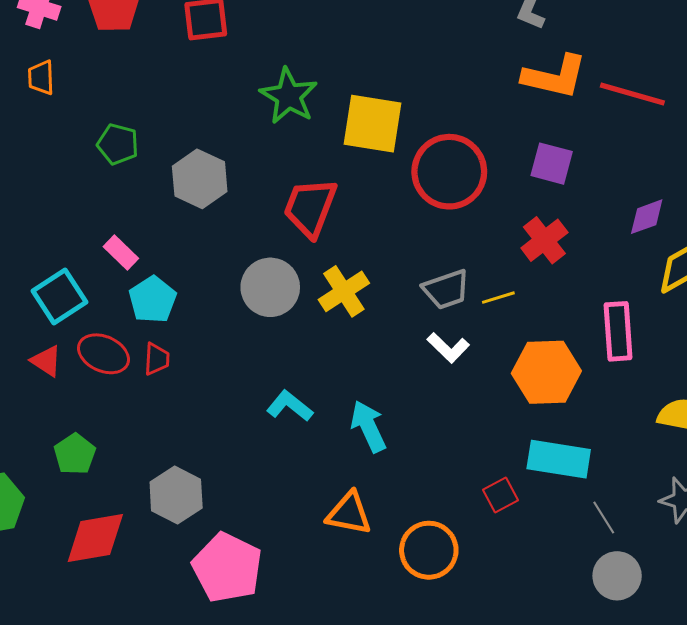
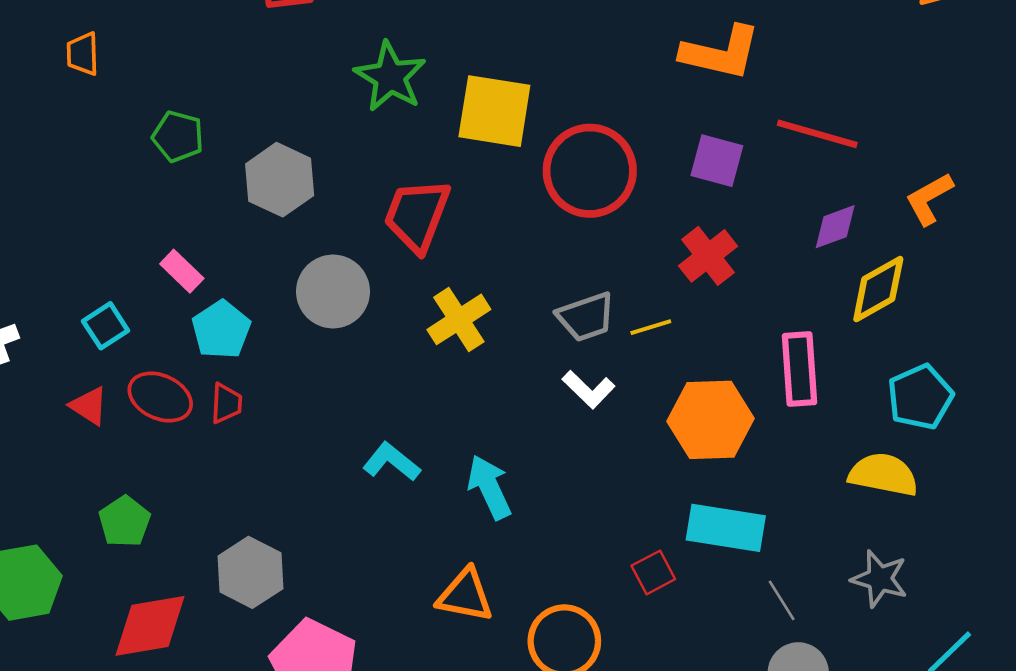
red line: (632, 94) -> (817, 134), moved
gray circle: (270, 287) -> (333, 292), moved
cyan square: (59, 297) -> (106, 326), size x0.7

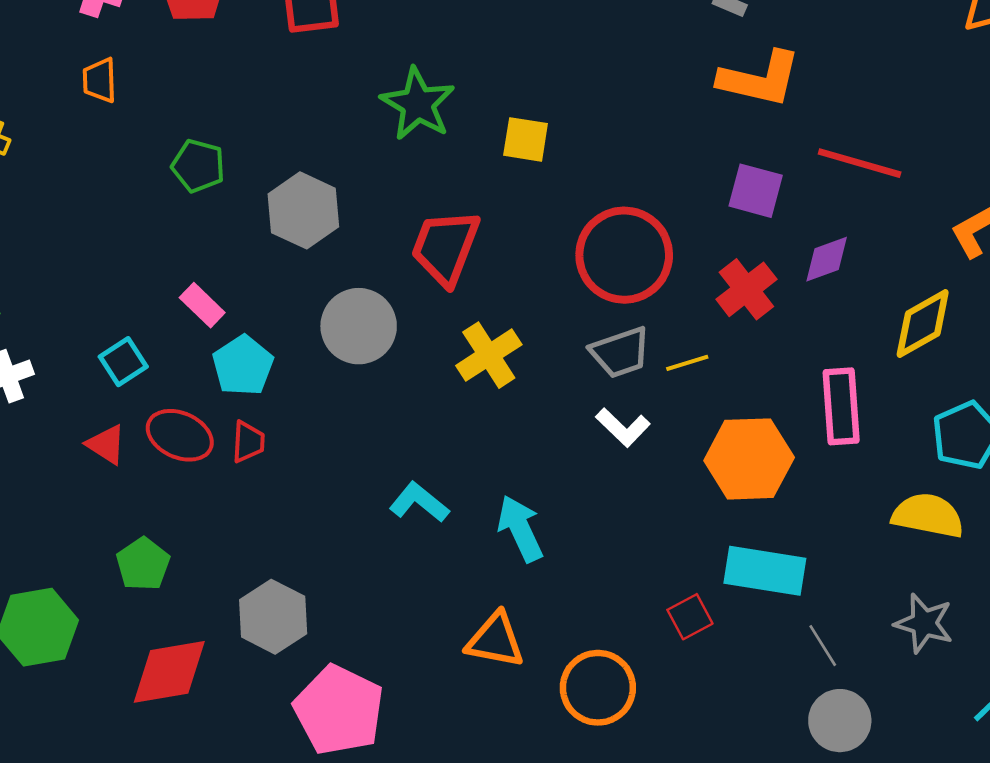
yellow square: (494, 111) -> (526, 139), size x0.6
red circle: (590, 171) -> (624, 255), moved
purple diamond: (835, 227) -> (827, 259), moved

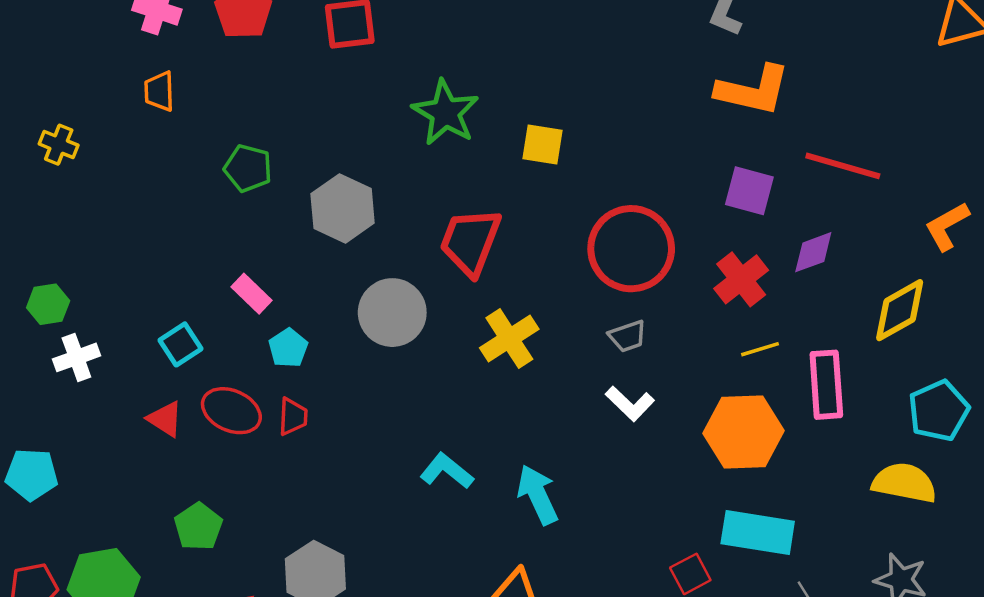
gray trapezoid: (620, 352) -> (628, 336), size x0.7
yellow line: (687, 363) -> (760, 349), moved
cyan pentagon: (243, 366) -> (288, 348), size x0.7

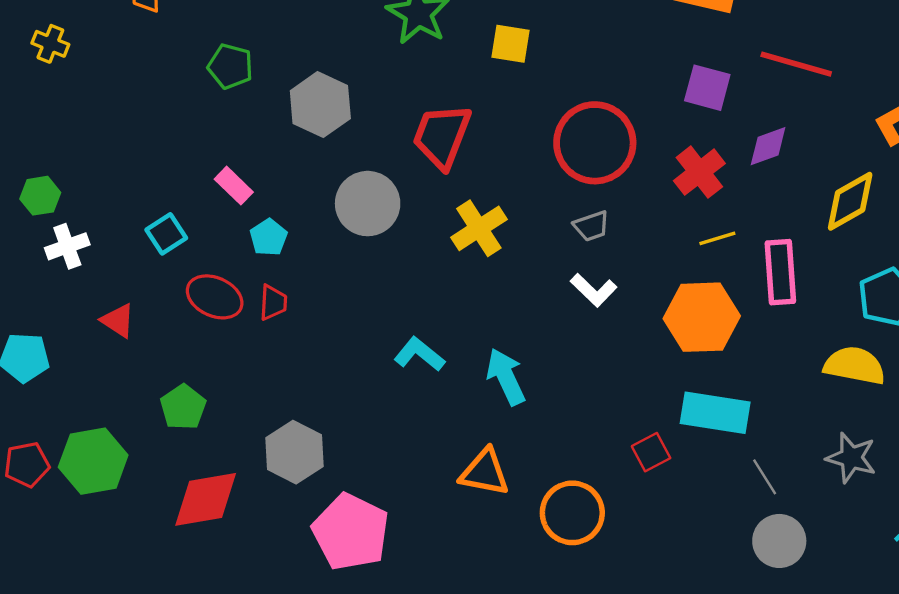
red triangle: (165, 419) -> (118, 321), moved

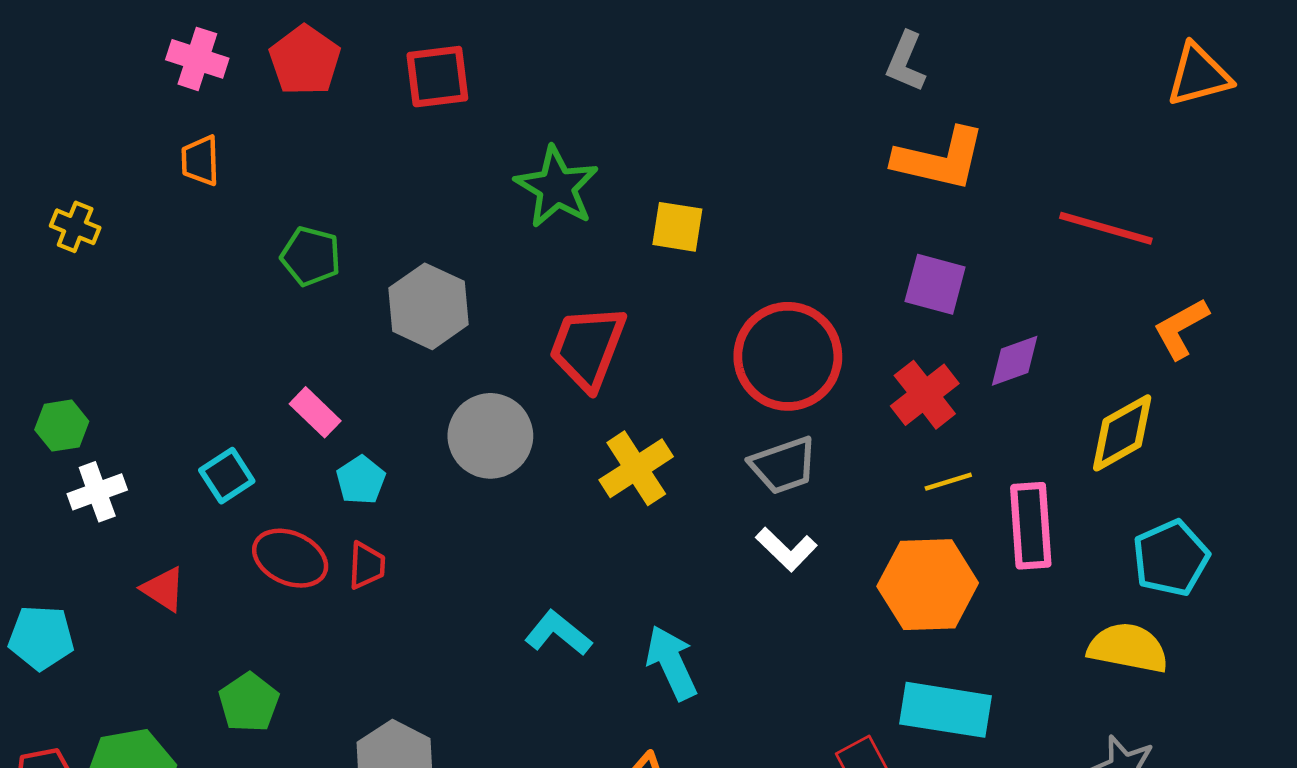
red line: (796, 64) -> (1106, 228), moved
gray trapezoid: (591, 226) -> (783, 465), size x1.4

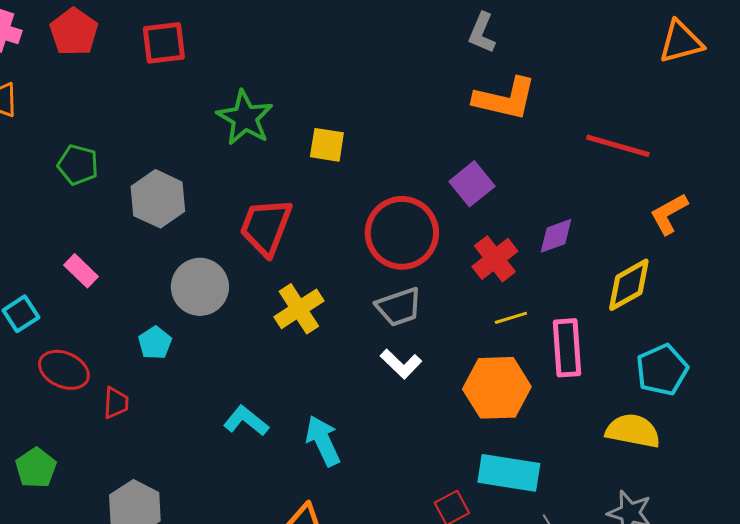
purple square: (935, 284) -> (472, 184), moved, turned 36
cyan pentagon: (361, 480) -> (155, 343), moved
red trapezoid: (367, 565) -> (116, 403), moved

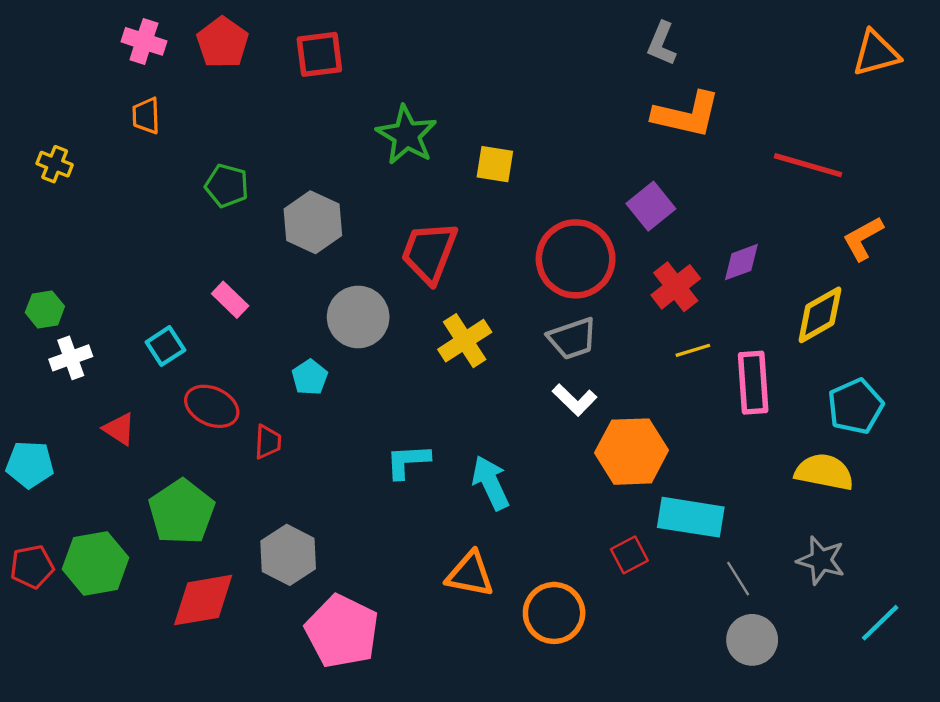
orange hexagon: (497, 388) -> (632, 452), moved
cyan L-shape: (246, 421) -> (408, 461), turned -42
green pentagon: (36, 468) -> (182, 512), size x1.5

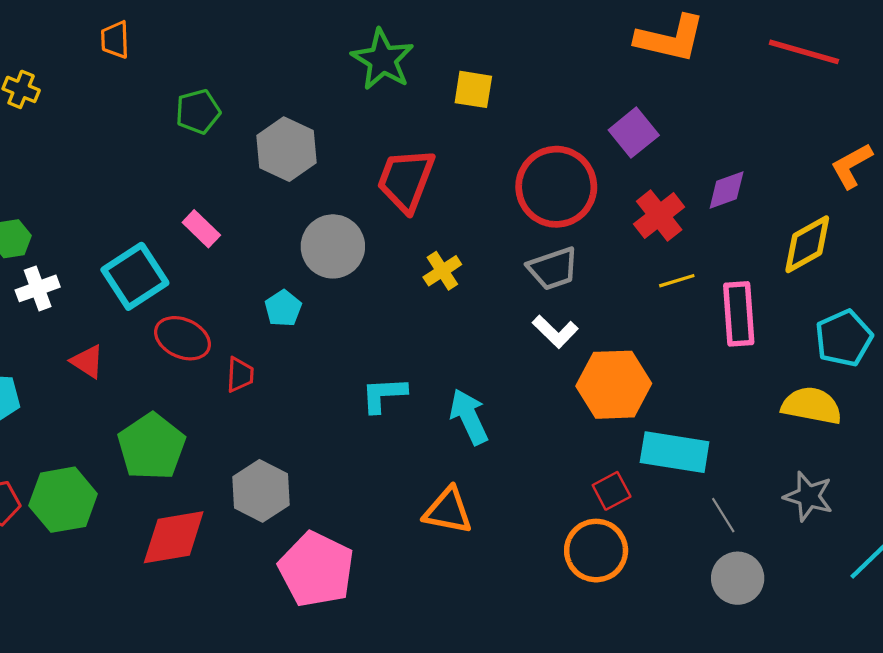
red line: (808, 165) -> (804, 52), moved
green pentagon: (227, 186) -> (198, 112), turned -30
yellow cross: (465, 341) -> (442, 271), size x0.7
cyan square: (165, 346) -> (135, 276), size x1.6
orange circle: (554, 613) -> (596, 551), moved

